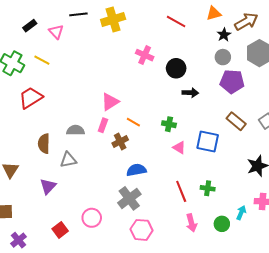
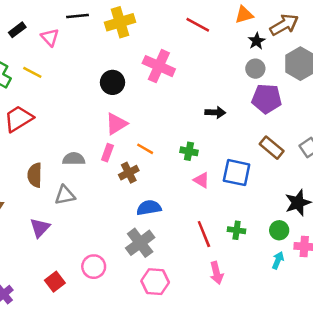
pink cross: (145, 55) -> (159, 66), size x1.4
black circle: (176, 68) -> (113, 82), moved
green circle: (222, 224) -> (279, 230), moved

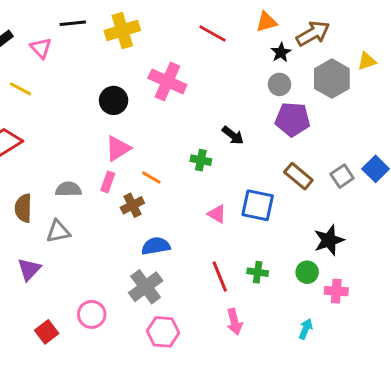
black arrow: (215, 112) -> (233, 135), turned 36
green cross: (189, 151) -> (201, 160), moved
cyan arrow: (278, 260) -> (306, 329), moved

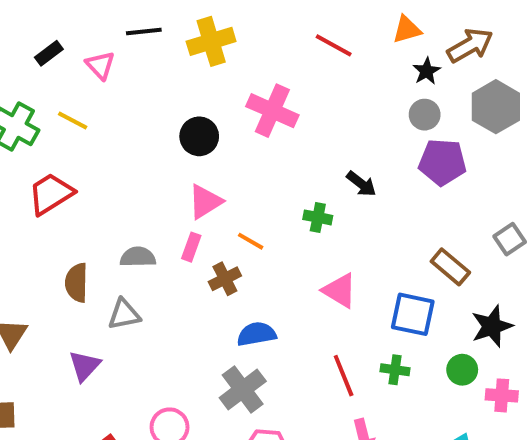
brown rectangle: (298, 176) -> (450, 267), moved
blue square: (258, 205) -> (413, 314), moved
pink triangle: (217, 214) -> (340, 291), size x1.4

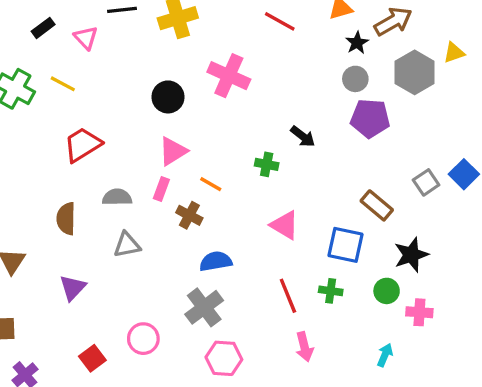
red trapezoid: (51, 194) -> (83, 145), moved
brown cross: (225, 279) -> (189, 215), turned -35
gray triangle: (124, 314) -> (127, 245), moved

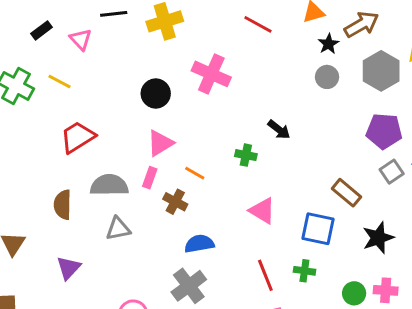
purple pentagon: (370, 118) -> (384, 131), moved
gray semicircle: (117, 197) -> (109, 185), size x1.4
green circle: (387, 291) -> (354, 293), moved

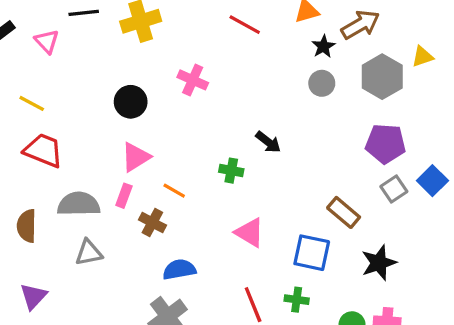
pink cross: (211, 74) -> (193, 80), size x0.7
yellow line: (60, 81) -> (32, 103), moved
red trapezoid: (78, 137) -> (43, 150), turned 54

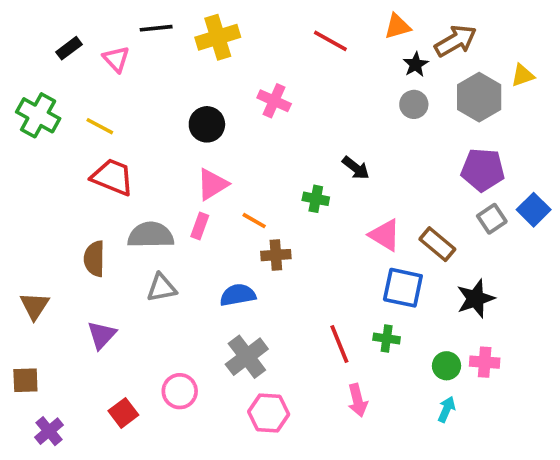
brown cross: (152, 223) -> (276, 255), moved, turned -32
pink triangle: (250, 233) -> (385, 235), moved
blue semicircle: (179, 269) -> (238, 295), moved

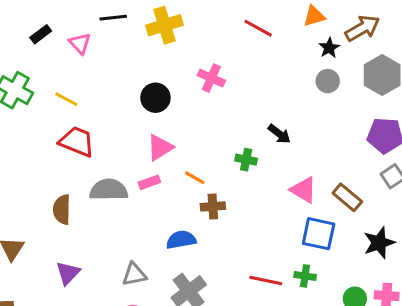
pink rectangle: (200, 226) -> (149, 182), turned 50
gray triangle: (162, 288) -> (134, 274), moved
red line: (339, 344) -> (266, 280), turned -56

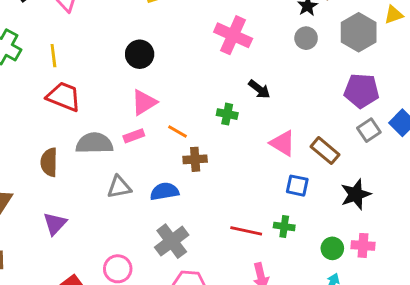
pink cross: (211, 78) -> (233, 35), moved, size x1.4
yellow line: (66, 99) -> (53, 56), turned 55
blue square: (319, 234) -> (297, 186), size x0.7
gray triangle: (134, 274) -> (119, 187), moved

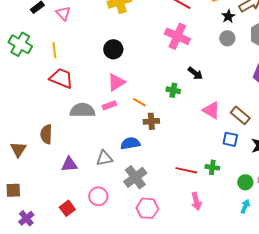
brown semicircle: (49, 162) -> (46, 134), moved
blue square: (297, 186) -> (230, 139), moved
gray triangle: (119, 187) -> (104, 158), moved
purple triangle: (55, 224) -> (69, 164), moved, turned 42

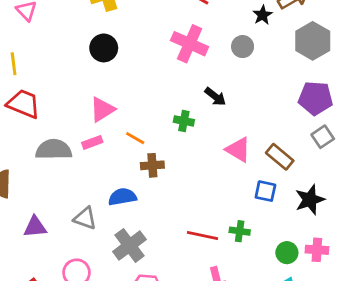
gray circle: (227, 38) -> (243, 47), moved
black circle: (113, 49) -> (104, 48), moved
gray triangle: (104, 158) -> (85, 218), turned 30

